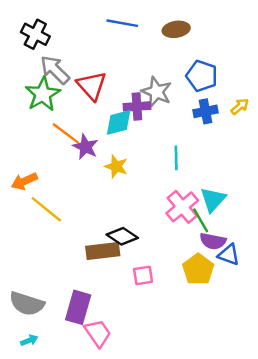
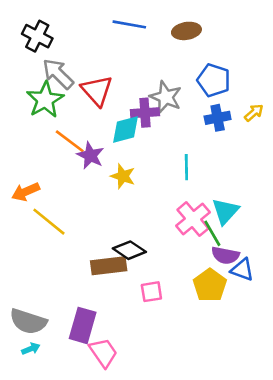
cyan arrow: (29, 340) -> (31, 349), moved

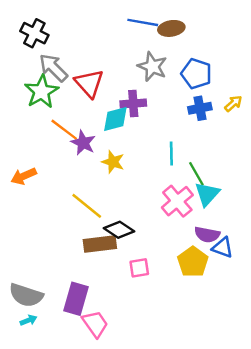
blue line: (129, 24) -> (143, 22), moved
gray star: (166, 97) -> (152, 67), moved
yellow line: (49, 222) -> (87, 206), moved
green line: (212, 233) -> (196, 174), moved

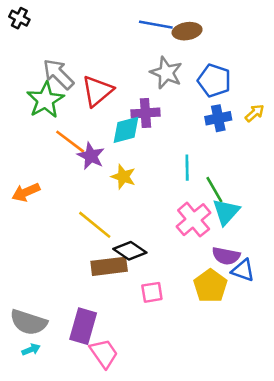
black cross: (34, 33) -> (19, 18), moved, size x0.7
red triangle: (89, 83) -> (97, 91), turned 32

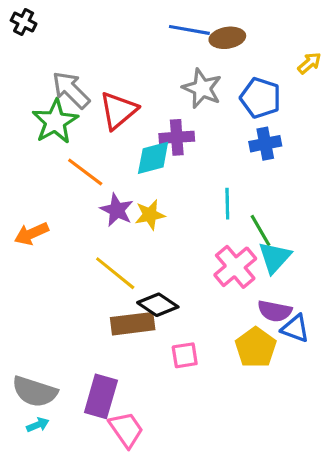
yellow arrow: (255, 113) -> (309, 63), moved
purple star: (91, 156) -> (117, 210), moved
yellow star: (123, 177) -> (150, 215), turned -30

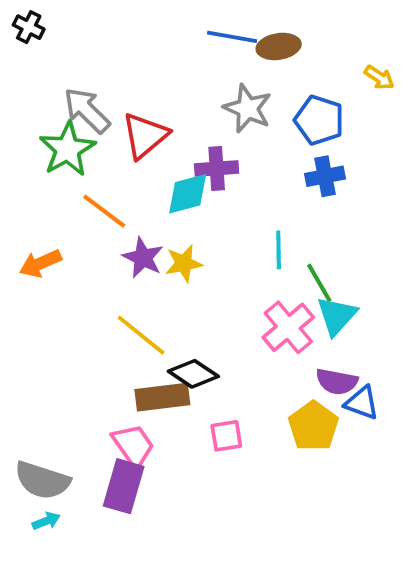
yellow arrow: (309, 63) -> (379, 77), turned 75
orange arrow: (31, 234) -> (40, 263), moved
pink trapezoid: (126, 430) -> (133, 445), moved

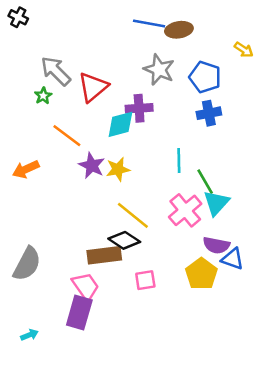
green star: (67, 149) -> (43, 96), size x0.5
yellow line: (141, 335) -> (133, 215), moved
gray semicircle: (42, 480) -> (27, 264), moved, turned -80

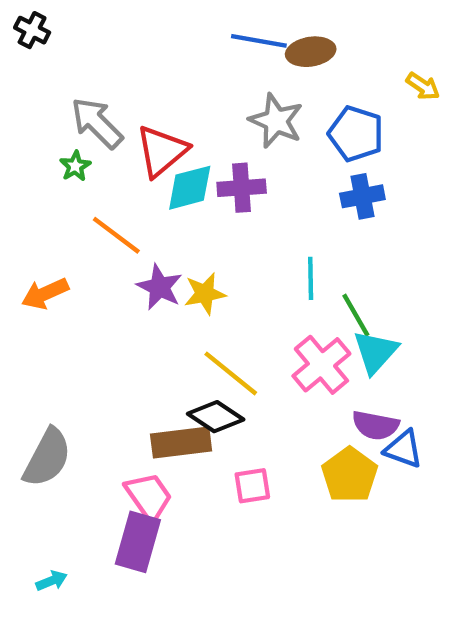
cyan diamond: (120, 124) -> (190, 188), moved

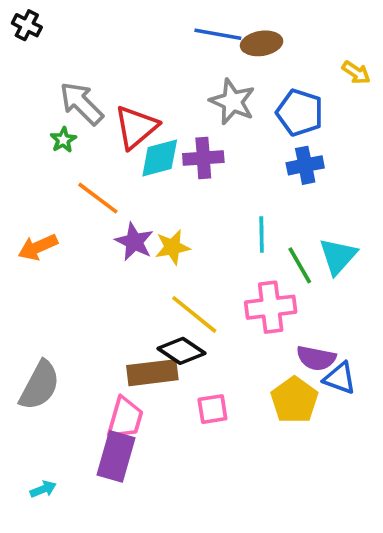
cyan triangle: (375, 352) -> (338, 256), moved
pink cross: (321, 365) -> (271, 307), turned 33
pink trapezoid: (149, 497) -> (125, 418), turned 51

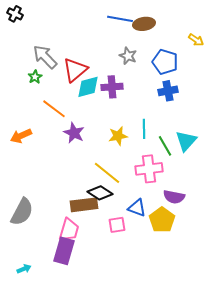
gray star: (232, 102) -> (128, 56), size x0.7
yellow star: (172, 247) -> (118, 136), moved
blue triangle: (340, 378) -> (137, 208), moved

